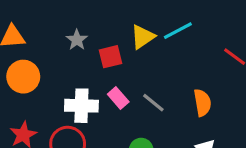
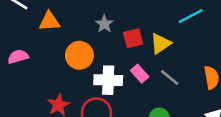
yellow triangle: (143, 37) -> (161, 44), moved
orange circle: (23, 77) -> (79, 55), moved

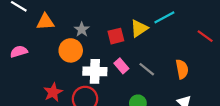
gray star: (104, 24) -> (82, 29), moved
yellow triangle: (161, 44) -> (139, 28), moved

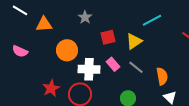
yellow triangle: (139, 28) -> (134, 41), moved
gray star: (82, 29) -> (85, 17), moved
pink semicircle: (19, 52) -> (20, 51), turned -140
orange semicircle: (182, 69) -> (162, 76), moved

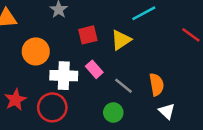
gray line: (136, 67) -> (123, 86), moved

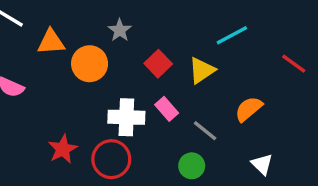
red square: (88, 35) -> (158, 64), turned -30
orange circle: (36, 51) -> (90, 64), moved
orange semicircle: (157, 85) -> (249, 109), moved, turned -120

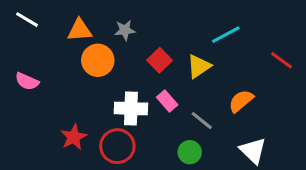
gray star: (120, 30) -> (125, 30), turned 30
orange triangle: (51, 42) -> (80, 30), moved
white triangle: (262, 164) -> (253, 151), size x1.4

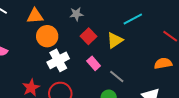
gray star: (125, 30) -> (76, 14), moved
orange semicircle: (241, 101) -> (163, 63), moved, turned 30
white cross: (131, 108) -> (58, 60), moved, turned -30

